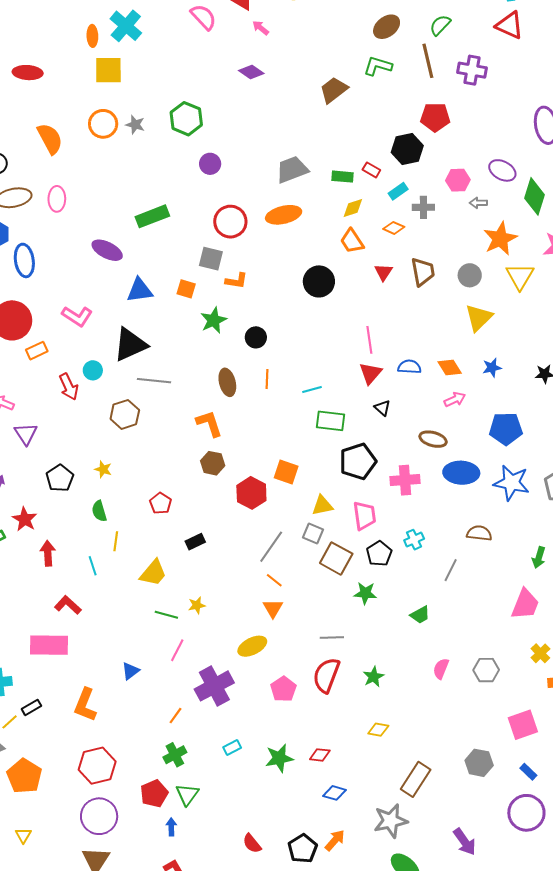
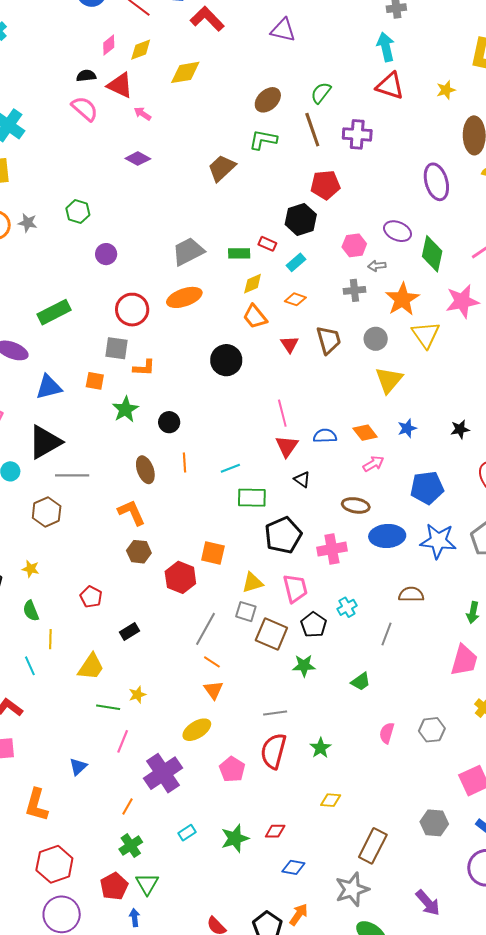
green hexagon: (186, 119) -> (78, 212), size x0.7
gray cross: (423, 207) -> (354, 290), moved

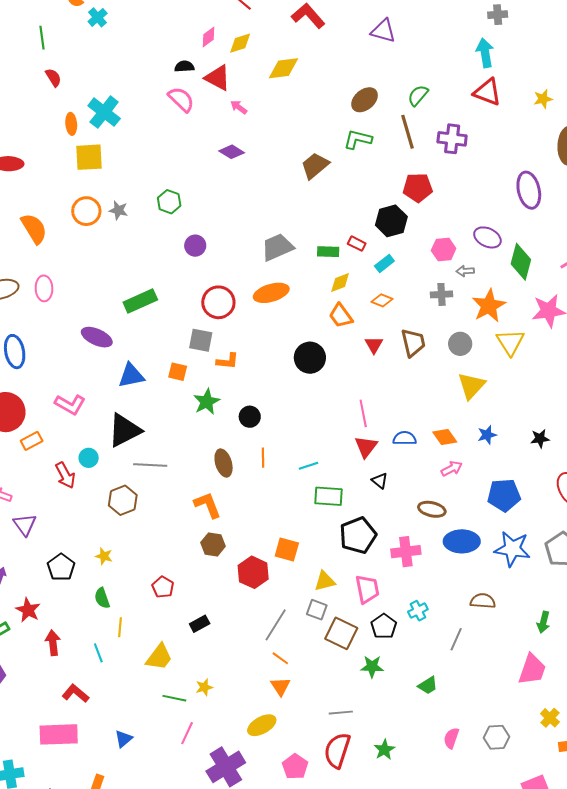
blue triangle: (78, 767) -> (124, 739), moved

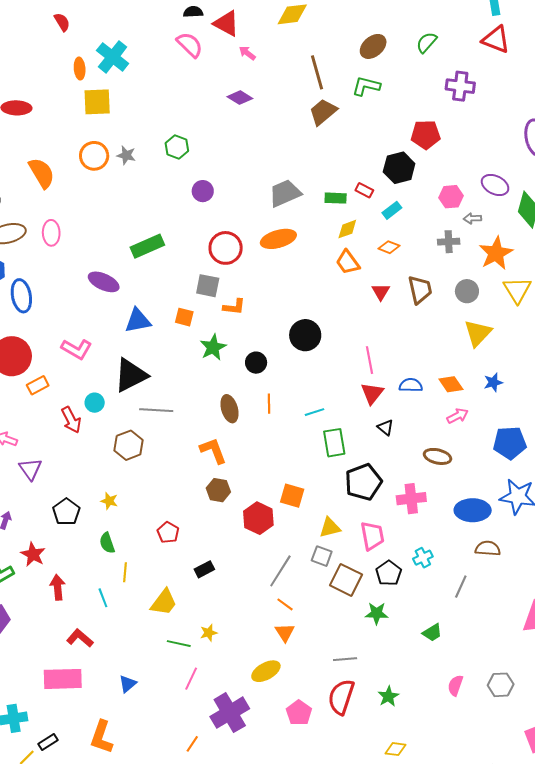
brown line: (407, 132) -> (317, 72), moved
black circle: (310, 358) -> (305, 335), moved
green rectangle: (328, 496) -> (334, 443), turned 76
blue ellipse: (462, 541) -> (473, 510), moved

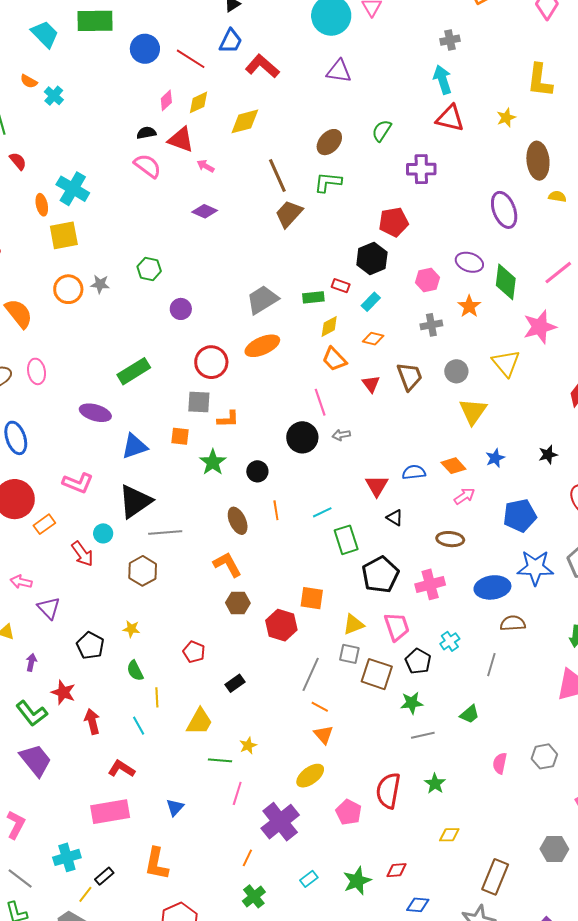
gray arrow: (472, 218) -> (341, 435), moved
orange star: (496, 253) -> (469, 306), moved, size x0.7
pink line: (370, 360) -> (320, 402), moved
gray line: (345, 659) -> (423, 735), moved

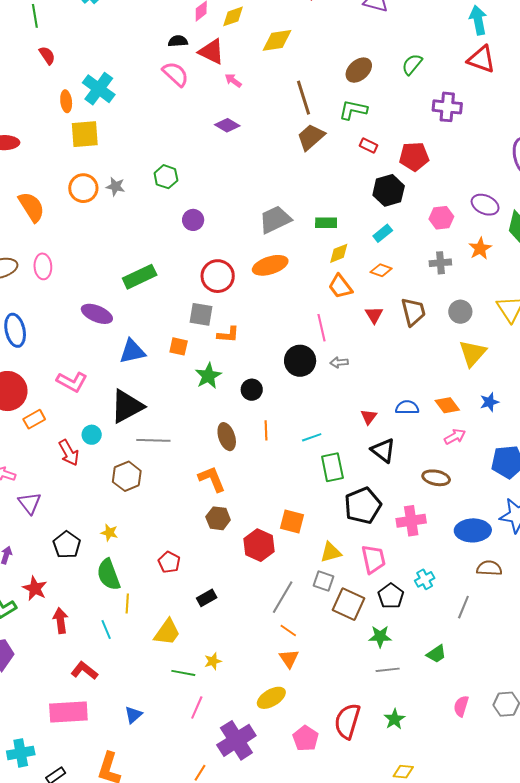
red rectangle: (341, 286) -> (368, 146), moved
red triangle: (377, 486) -> (369, 417), size x0.7
black triangle: (395, 518) -> (383, 450), size x1.5
green semicircle: (135, 671) -> (109, 575), size x1.5

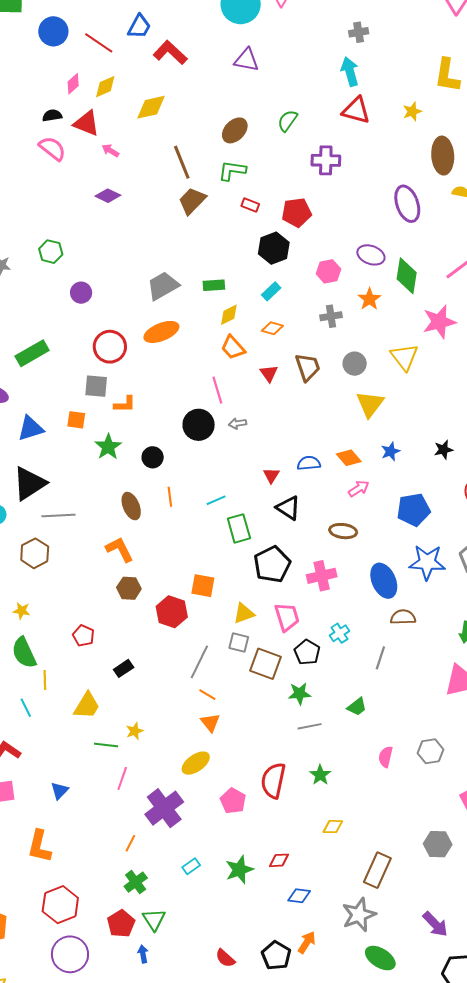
blue ellipse: (473, 530) -> (384, 581), turned 72

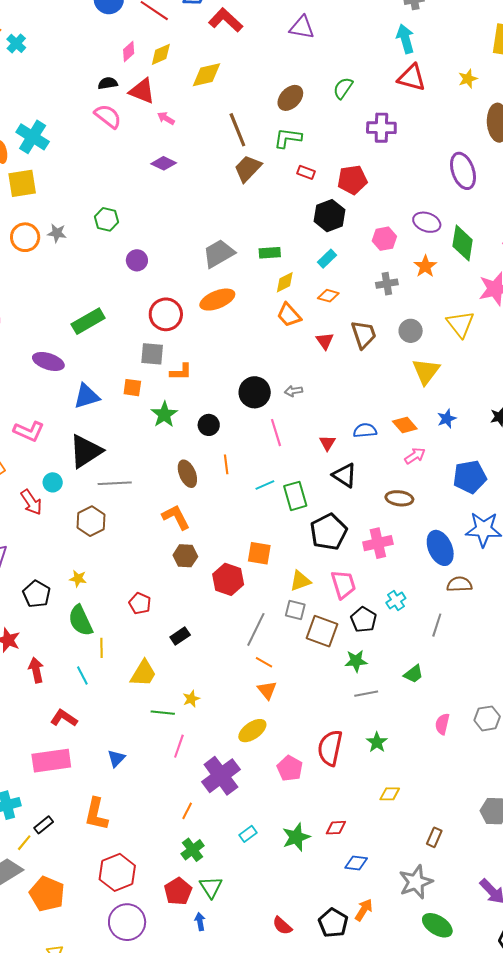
pink line: (217, 390) -> (276, 433), moved
cyan line: (216, 500) -> (265, 485), moved
brown rectangle: (377, 870) -> (434, 837), size x0.6

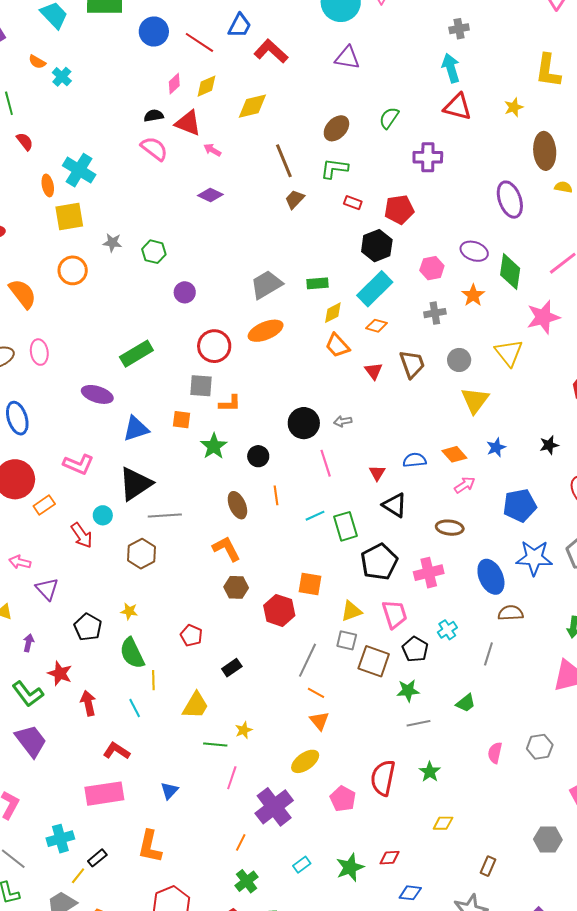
brown trapezoid: (248, 168) -> (295, 199), size x0.7
gray star: (57, 233) -> (112, 243), moved
cyan rectangle: (327, 259) -> (375, 289), size x1.8

